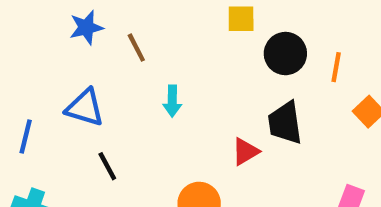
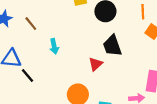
orange line: (336, 67) -> (143, 12), moved
black line: (107, 166) -> (27, 76), moved

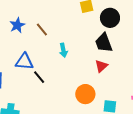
black trapezoid: (112, 46) -> (104, 43), moved

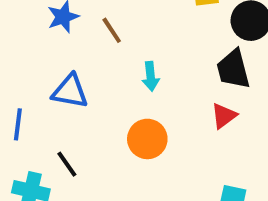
black line: (39, 77) -> (67, 164), moved
orange circle: (85, 94) -> (147, 139), moved

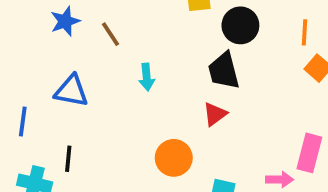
orange circle: (147, 139) -> (174, 158), moved
black line: (67, 164) -> (68, 159), turned 40

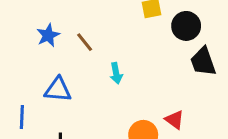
black trapezoid: (224, 71) -> (203, 62), moved
red triangle: (215, 114) -> (175, 120), moved, turned -42

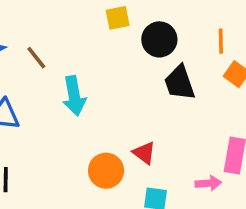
cyan arrow: (116, 73) -> (74, 96), size x1.5

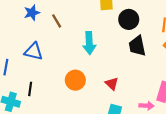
cyan arrow: (74, 96) -> (89, 43), moved
orange circle: (106, 171) -> (75, 80), moved

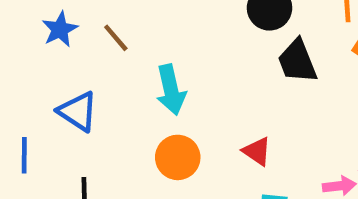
cyan arrow: (89, 43) -> (171, 90), moved
blue triangle: (34, 51) -> (78, 111), turned 30

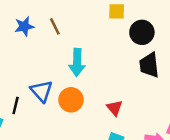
blue star: (60, 29) -> (24, 26), moved
blue triangle: (78, 111) -> (42, 91), moved

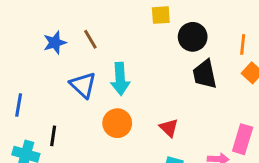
blue triangle: (42, 91) -> (83, 85), moved

